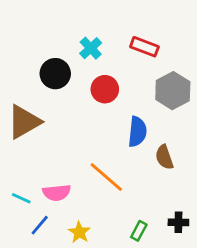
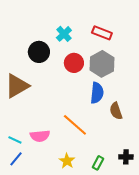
gray hexagon: (173, 91) -> (102, 64), moved
blue line: (40, 225) -> (16, 159), moved
yellow star: (79, 232) -> (67, 161), moved

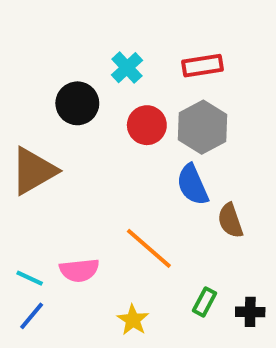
red rectangle: (102, 33) -> (202, 66), turned -30
blue semicircle: (97, 93) -> (193, 185), turned 150
green rectangle: (98, 163) -> (204, 302), moved

